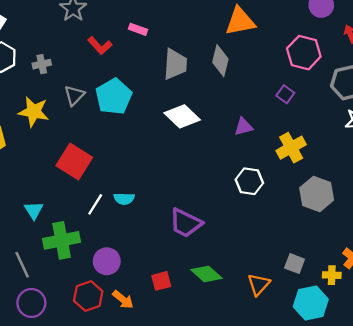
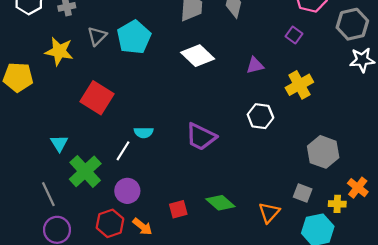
gray hexagon: (317, 194) -> (323, 152), moved
white line: (95, 204) -> (123, 151), moved
purple trapezoid: (186, 223) -> (201, 137), moved
green cross: (62, 240) -> (85, 171), turned -32

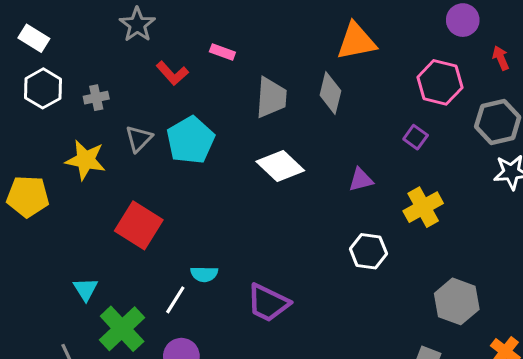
purple trapezoid: (201, 137) -> (268, 303), moved

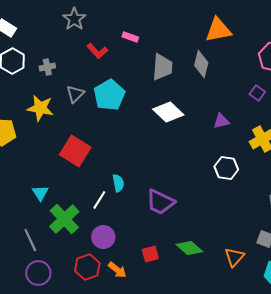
cyan semicircle: (204, 274) -> (118, 183), turned -102

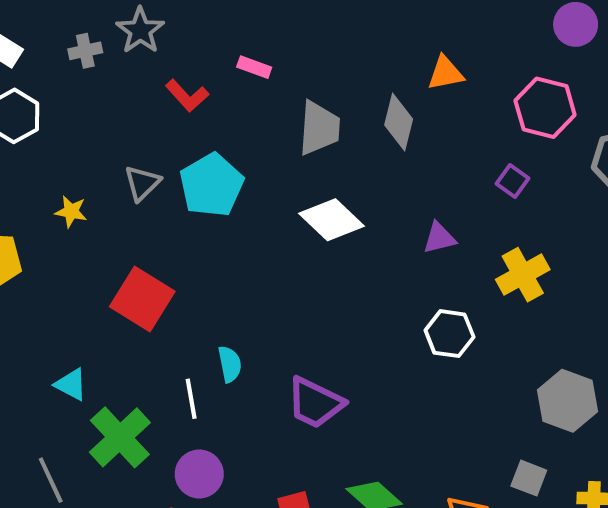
orange triangle: (218, 30) -> (445, 73), moved, size x0.7
gray cross: (47, 67) -> (85, 51), moved
yellow star: (40, 108) -> (71, 212), size x0.6
cyan triangle: (40, 193) -> (71, 384), turned -30
white line: (99, 200) -> (191, 399), turned -42

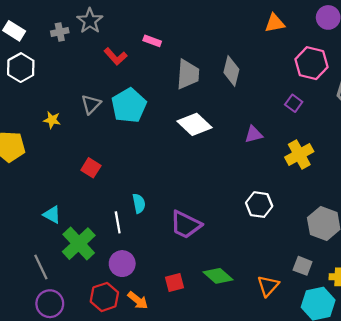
orange triangle: (445, 73) -> (275, 23), moved
red square: (142, 299) -> (91, 168), size x0.6
white hexagon: (449, 334) -> (259, 205), moved

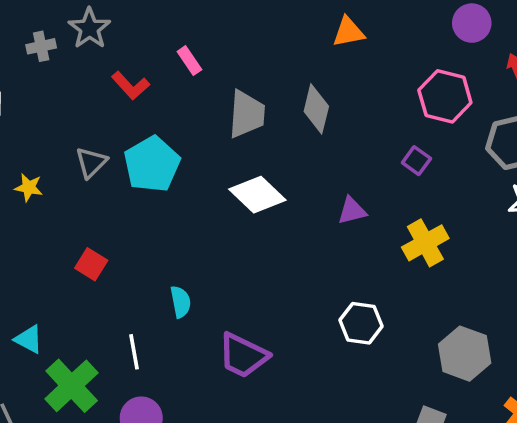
orange triangle: (275, 23) -> (348, 32), moved
pink rectangle: (152, 41) -> (189, 61), turned 36
cyan semicircle: (139, 203) -> (181, 302), moved

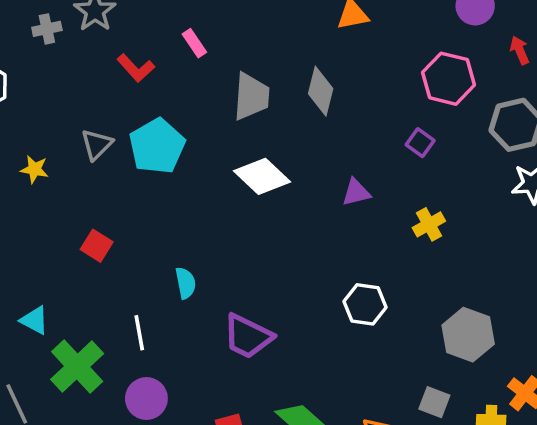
yellow cross: (425, 243) -> (429, 224), size x0.7

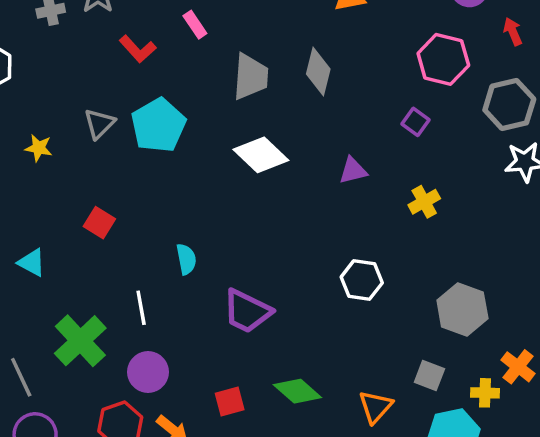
cyan triangle: (34, 320) -> (32, 263), moved

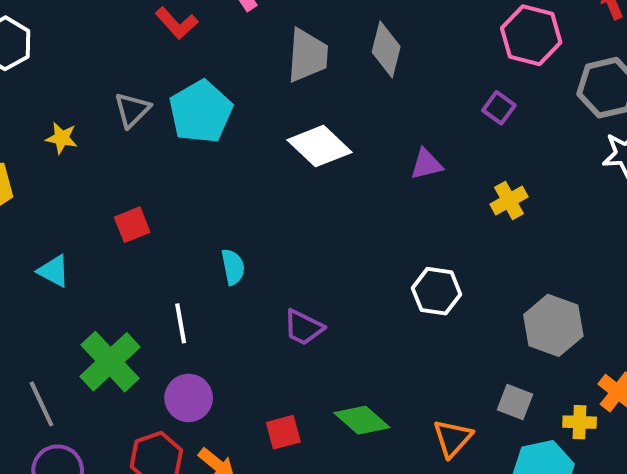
red square: (99, 223) -> (132, 225), turned 36
purple trapezoid: (247, 311) -> (303, 327), size x0.7

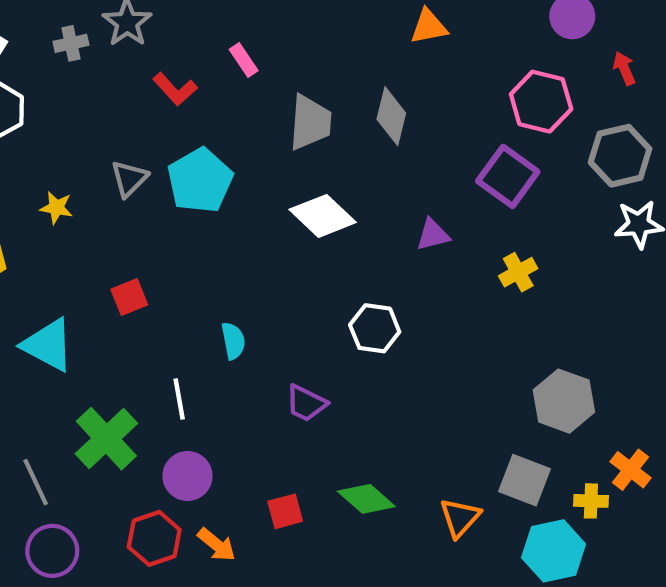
purple square: (499, 108) -> (508, 176), size x1.8
cyan triangle: (54, 271) -> (48, 345), size x1.6
white hexagon: (436, 291) -> (375, 328), moved
gray square: (515, 402) -> (524, 480), size x1.4

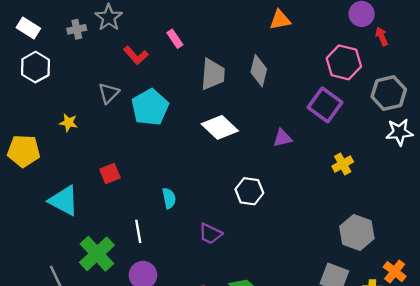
red arrow: (624, 68) -> (382, 36), moved
gray triangle: (129, 179) -> (109, 93), moved
yellow cross: (518, 272) -> (343, 164), moved

